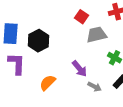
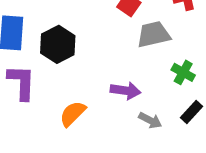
purple arrow: (80, 69) -> (125, 91), turned -42

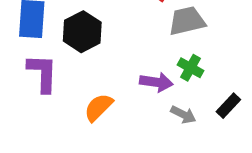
green cross: (183, 72) -> (190, 68), moved

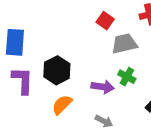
black hexagon: (82, 32) -> (57, 70), moved
gray arrow: (183, 115) -> (104, 121), moved

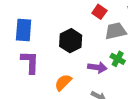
black hexagon: (57, 70) -> (71, 41), moved

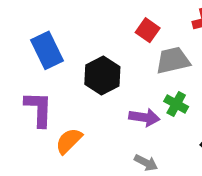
blue rectangle: (24, 30) -> (47, 50), moved, turned -30
orange semicircle: (63, 82) -> (69, 141), moved

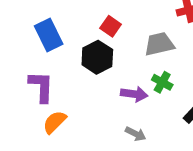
red square: (148, 30) -> (111, 26), moved
orange semicircle: (69, 141) -> (55, 122), moved

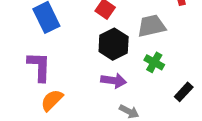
black hexagon: (97, 57) -> (114, 44), moved
purple arrow: (134, 94) -> (114, 81), moved

